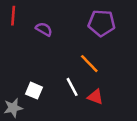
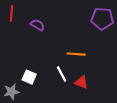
purple pentagon: (102, 23) -> (102, 19), moved
orange line: (89, 64) -> (76, 54), turned -42

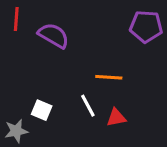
purple semicircle: (38, 25) -> (54, 35), size x1.5
red triangle: (81, 82) -> (116, 118), turned -32

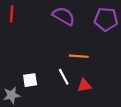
purple semicircle: (54, 35) -> (64, 16), moved
white square: (42, 110) -> (30, 80), turned -32

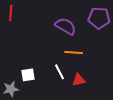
purple semicircle: (64, 16) -> (66, 26), moved

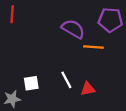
orange line: (74, 53) -> (93, 47), moved

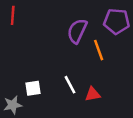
purple semicircle: (73, 29) -> (77, 31), turned -95
orange line: (93, 47) -> (99, 50), turned 66

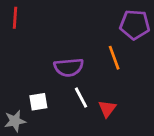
purple semicircle: (77, 31) -> (69, 67), moved, turned -120
red triangle: (93, 94) -> (107, 109), turned -42

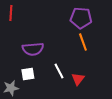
purple pentagon: (135, 25) -> (81, 18), moved
purple semicircle: (69, 67) -> (33, 49), moved

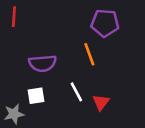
orange line: (83, 42) -> (89, 54), moved

